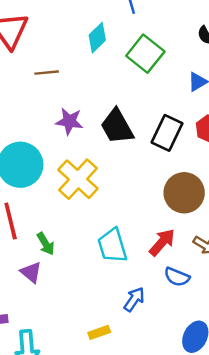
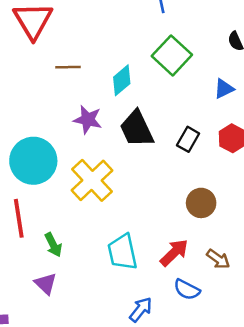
cyan diamond: (97, 38) -> (122, 80), moved
black rectangle: (167, 133) -> (188, 139), size x0.7
brown circle: (184, 193) -> (201, 203), size x0.7
purple triangle: (31, 272) -> (46, 284), moved

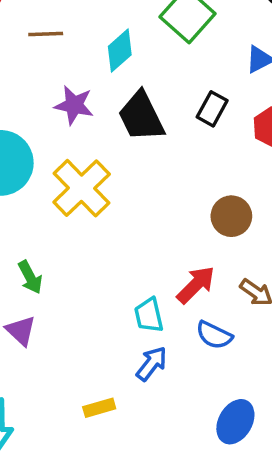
black rectangle: (188, 139) -> (212, 109), moved
cyan trapezoid: (122, 252) -> (149, 315), moved, size x0.7

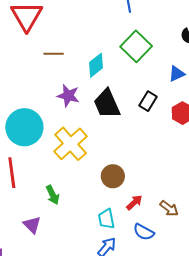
brown circle: (231, 216) -> (113, 176), moved
green arrow: (30, 277) -> (53, 195), moved
red arrow: (196, 285) -> (134, 202), size x0.7

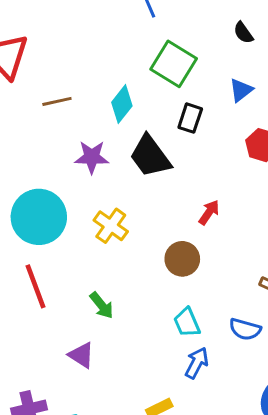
black rectangle: (148, 101) -> (190, 118), moved
yellow cross: (71, 144) -> (111, 226), size x0.7
red arrow: (134, 202) -> (209, 212), moved

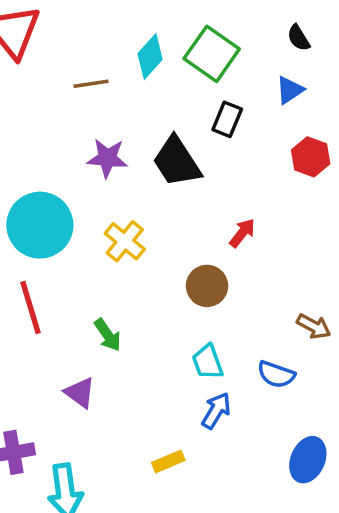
black semicircle: (243, 33) -> (299, 38), moved
brown line: (57, 101) -> (91, 84), moved
cyan diamond: (122, 104) -> (150, 56), moved

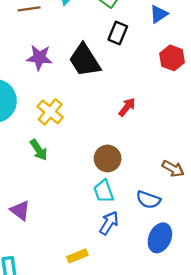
brown circle: (207, 286) -> (108, 158), moved
green arrow: (108, 335) -> (39, 150), moved
blue ellipse: (308, 460) -> (160, 238), moved

